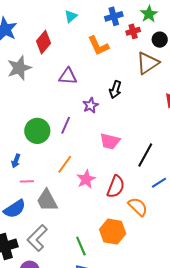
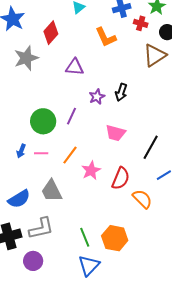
red cross: (133, 31) -> (141, 23), turned 32
black arrow: (115, 90) -> (121, 92), moved
pink line: (27, 181) -> (41, 153), moved
orange hexagon: (113, 232) -> (115, 238), moved
gray L-shape: (37, 238) -> (41, 228), turned -148

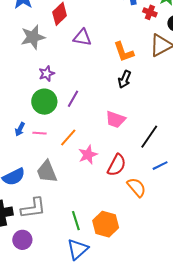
orange L-shape: (106, 37) -> (124, 52), moved
purple triangle: (75, 67) -> (82, 38), moved
purple star: (97, 97) -> (47, 74), moved

